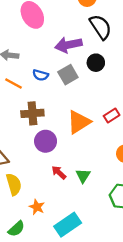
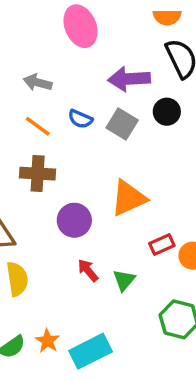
gray square: (68, 75) -> (122, 124), turned -36
brown cross: (32, 113) -> (38, 174), moved
red rectangle: (112, 116) -> (162, 244), moved
orange star: (37, 207) -> (48, 341), moved

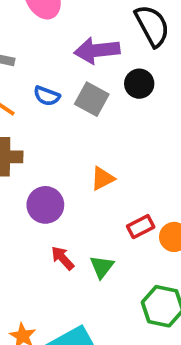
orange triangle: (129, 198) -> (103, 178), size x0.6

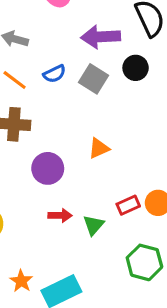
blue semicircle: (47, 96) -> (55, 74), turned -50
red rectangle: (141, 227) -> (128, 205), moved
red arrow: (63, 258) -> (60, 215), turned 130

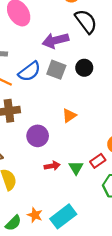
black circle: (136, 68) -> (84, 68), moved
blue semicircle: (55, 74) -> (29, 71), size x1.5
red rectangle: (128, 205) -> (98, 161), moved

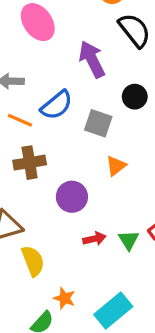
purple arrow: (55, 40) -> (92, 59), turned 80
gray square: (56, 70) -> (98, 123), moved
orange star: (35, 215) -> (64, 298), moved

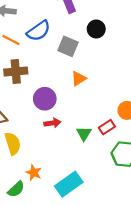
red arrow: (94, 239) -> (52, 123), moved

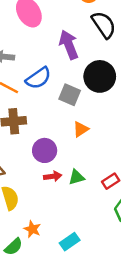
black circle: (96, 29) -> (100, 76), size x1.6
green triangle: (84, 134) -> (76, 177), moved, turned 42
cyan rectangle: (69, 184) -> (70, 242), size x0.7

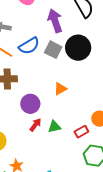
gray square: (70, 95) -> (53, 50), moved
red arrow: (53, 176) -> (35, 125), turned -48

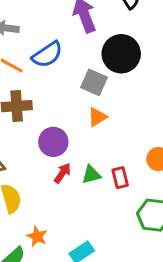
gray square: (53, 50) -> (94, 82), moved
red rectangle: (81, 132) -> (120, 178), moved, turned -72

